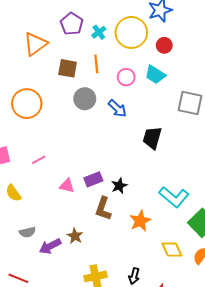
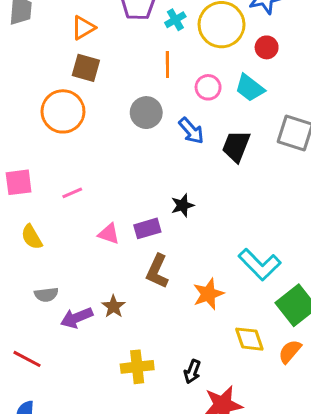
orange triangle: (35, 44) -> (83, 28), size x0.7
brown square: (68, 68) -> (86, 68), moved
black trapezoid: (152, 138) -> (236, 146), moved
black star: (119, 186) -> (183, 205), moved

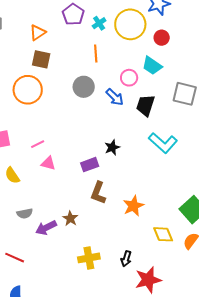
pink circle: (208, 87) -> (129, 78), moved
pink triangle: (109, 234) -> (48, 163), moved
cyan L-shape: (260, 265) -> (163, 143), moved

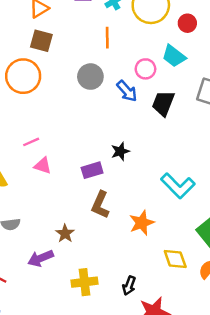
cyan L-shape: (163, 143) -> (178, 186), moved
purple arrow: (46, 228) -> (41, 258), moved

